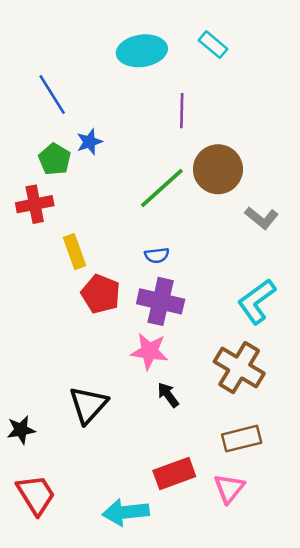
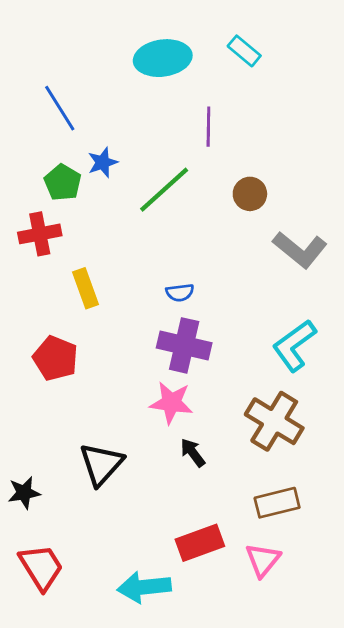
brown circle: (218, 169) -> (250, 194), size x0.6
green line: (162, 188) -> (164, 190), moved
gray L-shape: (262, 218) -> (300, 250), size x1.4
red pentagon: (101, 294) -> (55, 358), moved

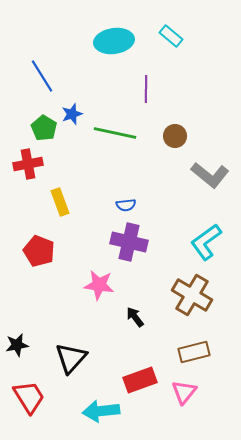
green line: (164, 190) -> (115, 133), turned 54
pink star: (171, 403) -> (99, 285), moved
black triangle: (101, 464) -> (71, 358), moved

